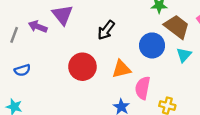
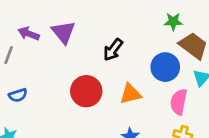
purple arrow: (38, 27) -> (29, 34), moved
pink semicircle: (143, 88) -> (179, 102), moved

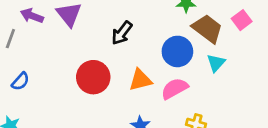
blue semicircle: (18, 95) -> (20, 81), turned -30
pink semicircle: (179, 102) -> (175, 89), moved, turned 50

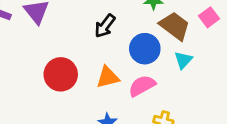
black arrow: (122, 33) -> (105, 26), moved

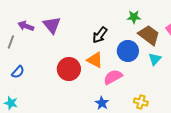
orange triangle: (108, 77) -> (95, 60), moved, turned 42
pink semicircle: (142, 86) -> (113, 77), moved

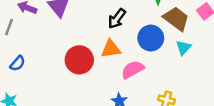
orange triangle: (95, 60) -> (111, 49), turned -36

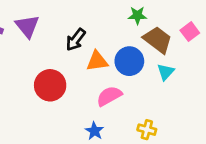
black arrow: (117, 19) -> (76, 40), moved
orange triangle: (111, 49) -> (97, 61), moved

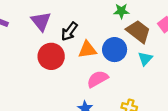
purple triangle: (27, 26) -> (41, 21), moved
red circle: (50, 85) -> (51, 56), moved

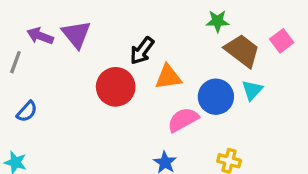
purple triangle: (41, 21) -> (76, 34), moved
blue circle: (115, 50) -> (216, 97), moved

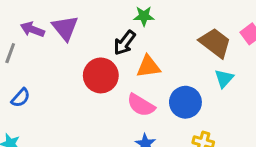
green star: (218, 21) -> (144, 16), moved
blue circle: (216, 97) -> (185, 102), moved
pink semicircle: (183, 120) -> (141, 105), moved, turned -120

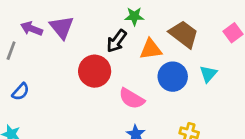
brown trapezoid: (215, 43) -> (184, 34), moved
orange triangle: (148, 67) -> (151, 49), moved
blue circle: (185, 102) -> (173, 77), moved

